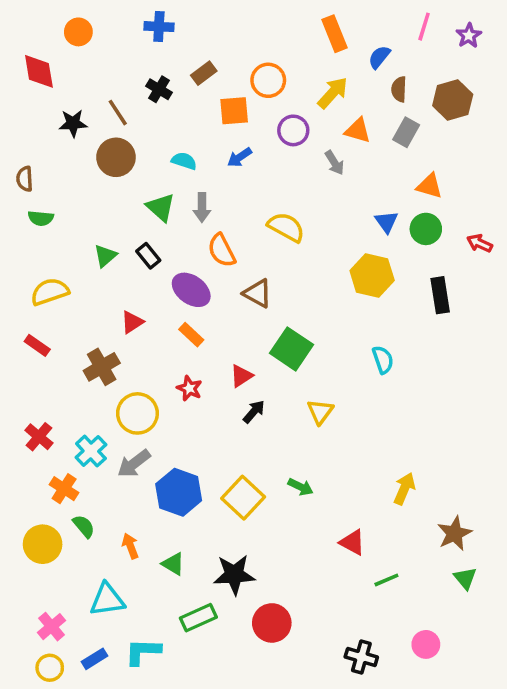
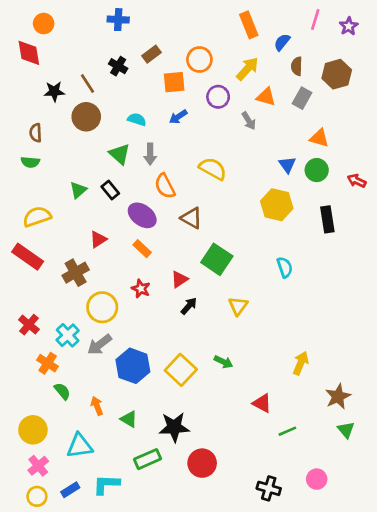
orange circle: (78, 32) -> (44, 24), moved
brown semicircle: (25, 179) -> (36, 133), moved
red rectangle: (37, 345) -> (28, 257), size x1.6
yellow circle: (43, 544) -> (33, 430), moved

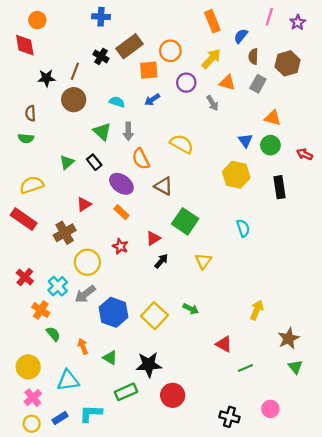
brown rectangle: (151, 54) -> (129, 46), size x1.6
brown line: (88, 83) -> (75, 71), turned 54

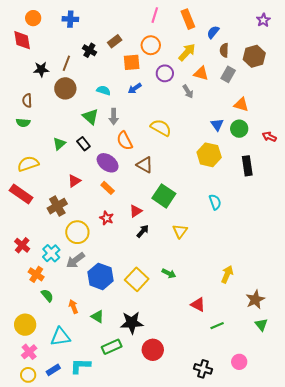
blue cross: (101, 17) -> (70, 19), moved
pink line: (269, 17) -> (155, 15), moved
brown rectangle: (129, 46) -> (115, 41), size x0.6

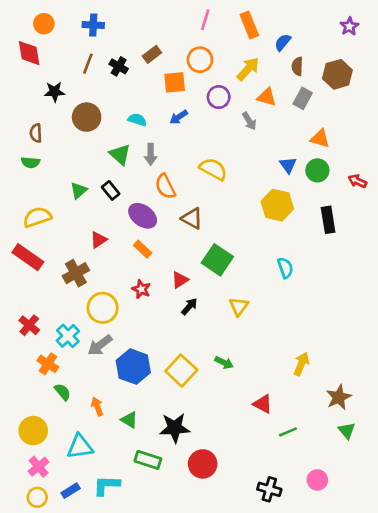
brown line: (66, 63) -> (88, 64), moved
green rectangle: (112, 347) -> (148, 460), turned 42

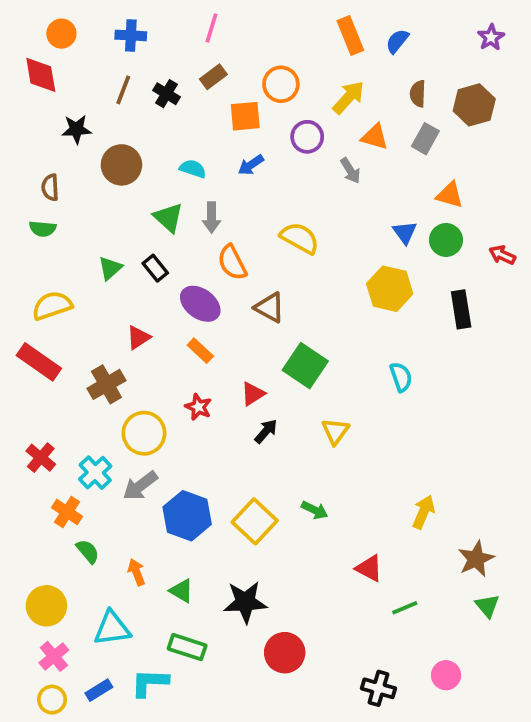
pink line: (205, 20) -> (212, 28), moved
blue semicircle: (283, 42) -> (397, 41), moved
green rectangle: (148, 460) -> (187, 647), moved

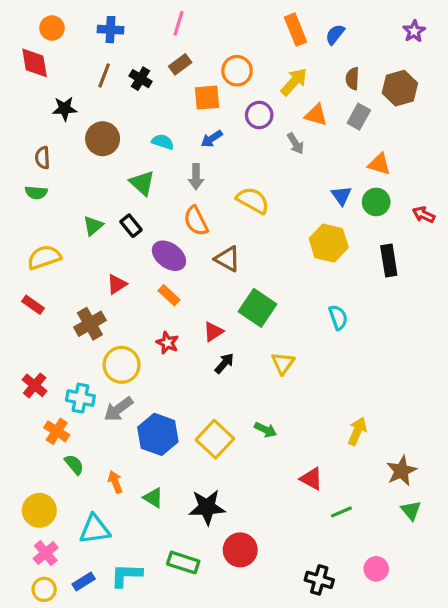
gray arrow: (212, 217) -> (196, 177), moved
red rectangle: (39, 362) -> (33, 305), size x0.6
cyan cross: (95, 473) -> (80, 398), turned -36
green rectangle: (187, 647) -> (183, 563), moved

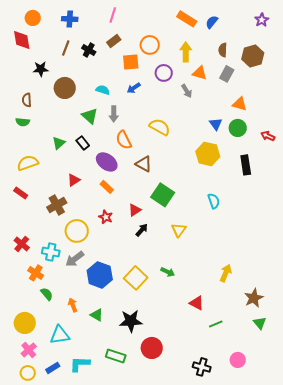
orange rectangle: (296, 30) -> (187, 19), turned -36
yellow arrow: (294, 82) -> (186, 52), turned -42
gray arrow: (196, 177) -> (114, 114), moved

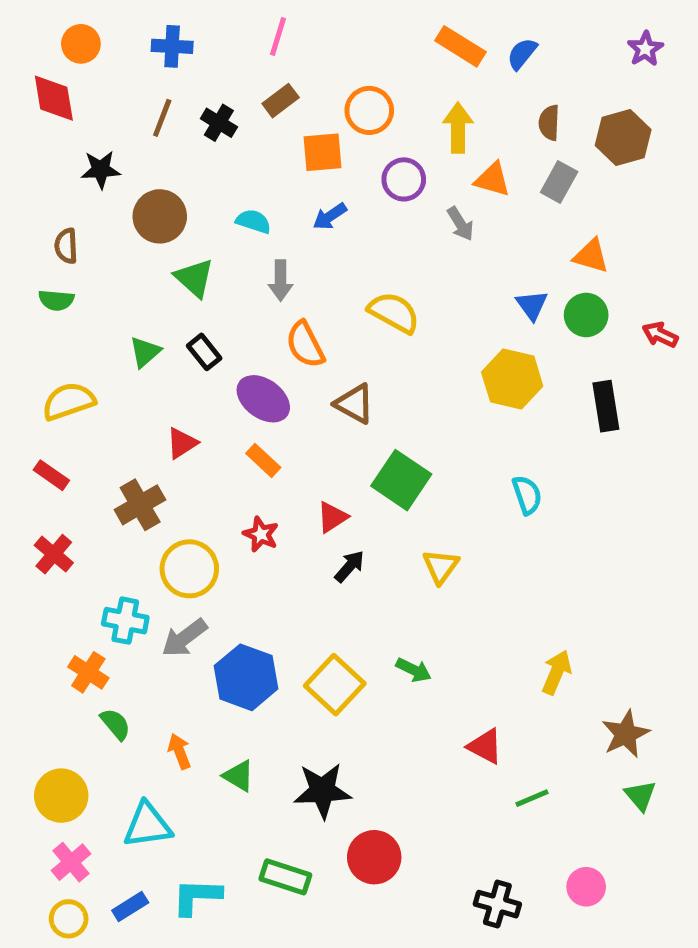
green triangle: (90, 116) -> (194, 278), moved
red cross: (22, 244) -> (54, 554), moved

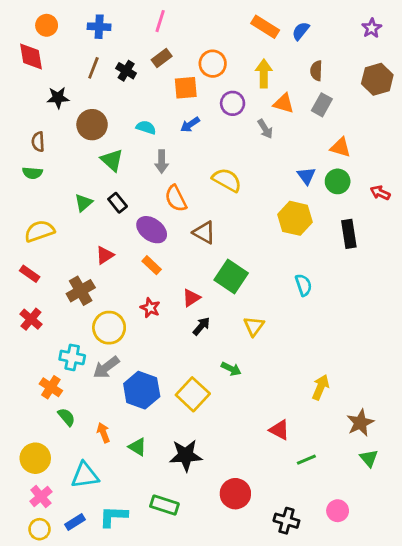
brown hexagon: (623, 138) -> (377, 79), moved
green arrow: (414, 670) -> (231, 369), moved
red circle: (374, 857) -> (235, 494), moved

